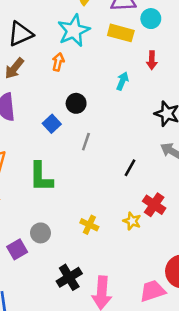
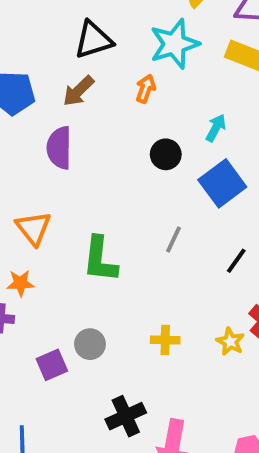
cyan arrow: (122, 81) -> (216, 128), moved
blue square: (52, 124) -> (222, 183), moved, size x1.6
gray line: (86, 142) -> (174, 239), moved
yellow cross: (89, 225) -> (165, 340), turned -30

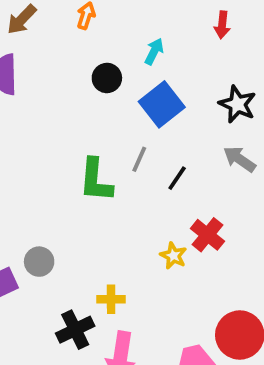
gray line: (174, 239) -> (139, 159), moved
green L-shape: (100, 259) -> (96, 180), moved
yellow cross: (165, 340) -> (111, 299), moved

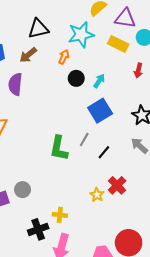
black circle: (107, 78) -> (76, 78), moved

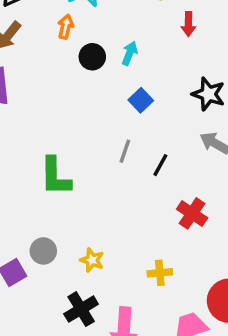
blue square: (100, 111) -> (141, 100), size x0.6
green L-shape: (59, 148) -> (55, 176), moved
yellow star: (97, 195) -> (92, 260), moved
yellow cross: (60, 215) -> (160, 273), moved

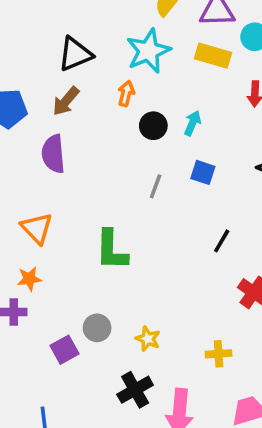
blue square: (141, 100) -> (203, 172), turned -30
gray line: (125, 151) -> (156, 186), moved

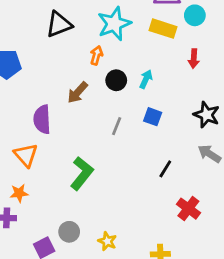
brown arrow: (66, 101) -> (78, 92), moved
purple semicircle: (53, 154) -> (42, 119), moved
green L-shape: (112, 250) -> (82, 173), turned -144

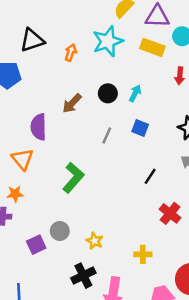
black triangle: (59, 24) -> (32, 40), moved
orange arrow: (96, 55) -> (71, 53), moved

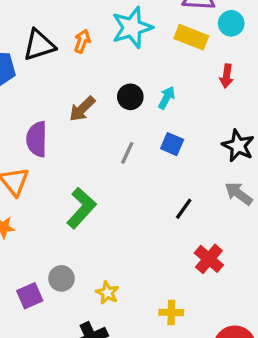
black triangle: (32, 40) -> (39, 45), moved

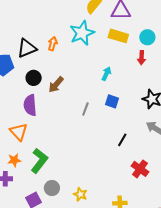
cyan circle: (231, 23) -> (147, 37), moved
black circle: (130, 97) -> (34, 78), moved
green L-shape: (81, 208) -> (39, 161), moved

